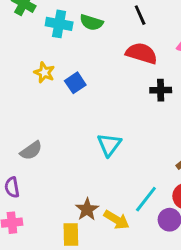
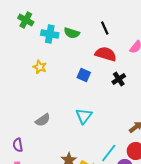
blue square: (75, 83) -> (84, 75), moved, turned -32
black cross: (161, 90) -> (119, 79), turned -32
gray semicircle: (31, 151) -> (43, 120), moved

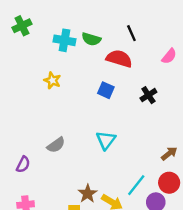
green cross: (26, 20) -> (22, 26), moved, turned 35
red semicircle: (106, 54) -> (119, 59), moved
purple semicircle: (18, 145) -> (23, 164), moved, turned -144

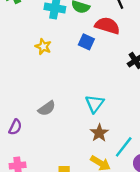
blue square: (106, 90) -> (86, 42), moved
brown star: (88, 194) -> (99, 133), moved

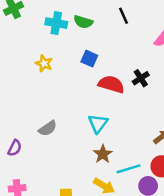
red semicircle: (107, 26) -> (111, 84), moved
cyan line: (124, 147) -> (128, 169), turned 35

